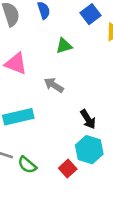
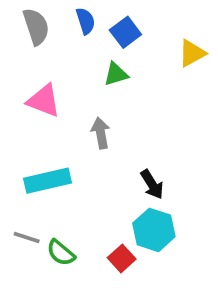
blue square: (91, 14) -> (125, 32), moved
gray arrow: (54, 85) -> (101, 133), turned 48

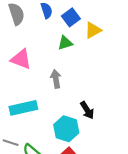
yellow triangle: (192, 53) -> (93, 30), moved
cyan hexagon: (154, 230) -> (66, 129), moved

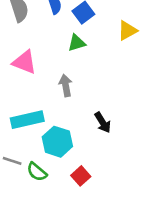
yellow triangle: (93, 30) -> (127, 31), moved
cyan hexagon: (66, 129) -> (57, 142), moved

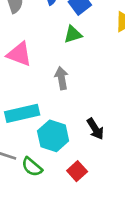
black arrow: (103, 122) -> (95, 129), moved

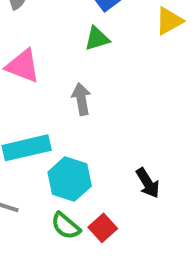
black arrow: (95, 129) -> (148, 183), moved
green semicircle: (32, 167) -> (66, 226), moved

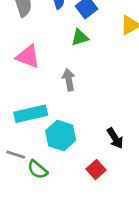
green semicircle: (66, 226) -> (37, 170), moved
red square: (103, 228) -> (96, 170), moved

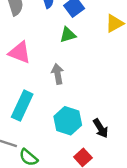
cyan rectangle: (31, 114) -> (22, 106), turned -52
cyan hexagon: (61, 136) -> (68, 121), moved

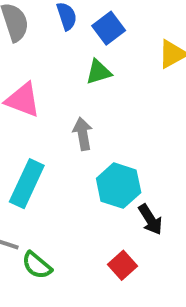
cyan hexagon: (68, 121) -> (119, 186), moved

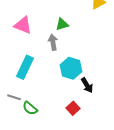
green triangle: (99, 72) -> (62, 24), moved

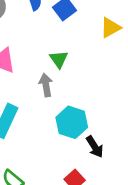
green triangle: (62, 24) -> (59, 59), turned -48

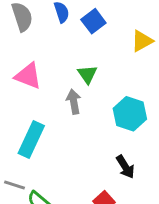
cyan hexagon: (72, 122) -> (130, 114), moved

